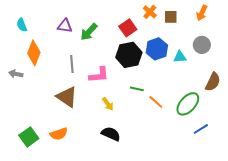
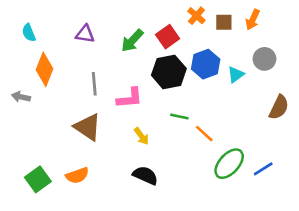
orange arrow: (202, 13) -> (253, 20), moved
green arrow: (89, 32) -> (132, 41), moved
cyan triangle: (180, 57) -> (236, 75), turned -32
green ellipse: (188, 104) -> (229, 164), moved

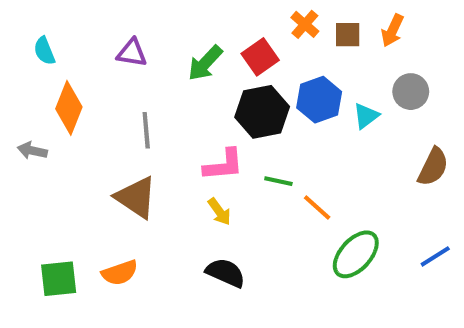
pink L-shape: (130, 98) -> (223, 165), moved
blue line: (263, 169) -> (435, 256), moved
green square: (38, 179) -> (59, 279), turned 30

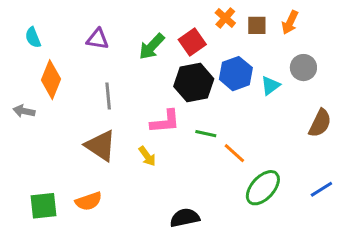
yellow arrow: (219, 212) -> (147, 156), moved
black semicircle: (226, 273) -> (185, 218), moved, turned -36

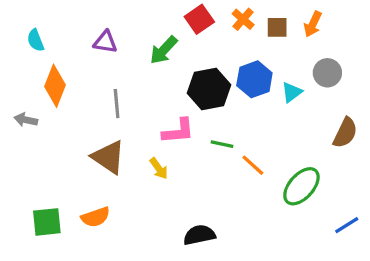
red square: (192, 42) -> (199, 19), moved
green ellipse: (263, 188) -> (301, 186), moved
blue line: (321, 189) -> (347, 225), moved

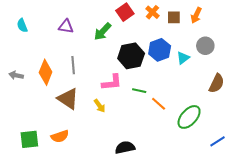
orange diamond: (55, 86) -> (46, 72), moved

